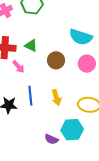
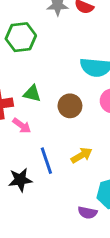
yellow arrow: (56, 97) -> (82, 155), turned -91

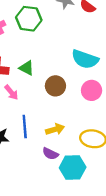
purple semicircle: (87, 213) -> (50, 154), moved

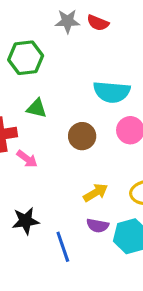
green triangle: (27, 68) -> (37, 108), moved
blue line: (25, 127) -> (63, 247), moved

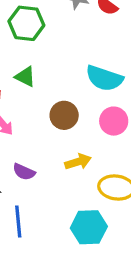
yellow arrow: (96, 193) -> (78, 162), moved
purple semicircle: (98, 226) -> (24, 172), moved

